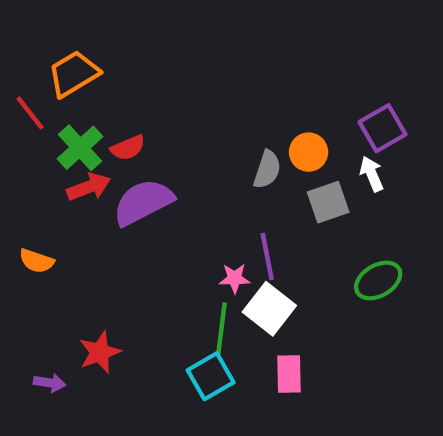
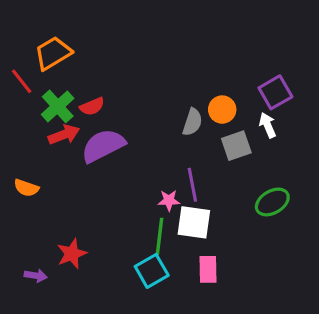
white square: (269, 309) -> (194, 222), turned -30

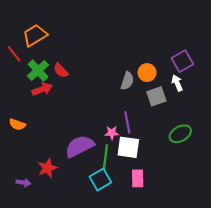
red semicircle: (92, 106) -> (61, 70), turned 70
purple semicircle: (103, 146) -> (80, 146), moved

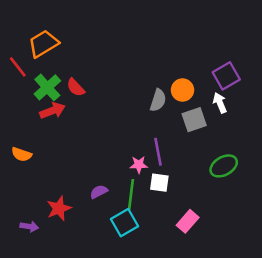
purple semicircle: (80, 146) -> (99, 192), moved, size x0.5
white square: (128, 147) -> (159, 183), size x0.7
pink rectangle: (138, 178) -> (188, 221), moved, turned 42

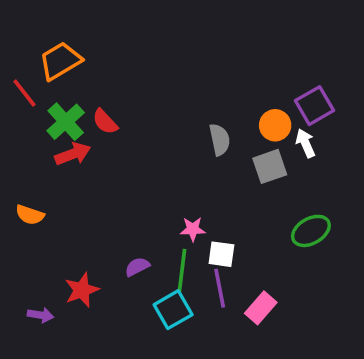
orange circle: (182, 90) -> (275, 125), moved
gray semicircle: (158, 100) -> (220, 140), turned -30
purple line: (158, 152) -> (220, 288), moved

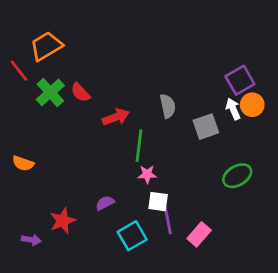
orange circle: (275, 125) -> (252, 105), moved
red arrow: (73, 154) -> (116, 117), moved
white square: (221, 254) -> (158, 202), moved
green line: (182, 270) -> (139, 146), moved

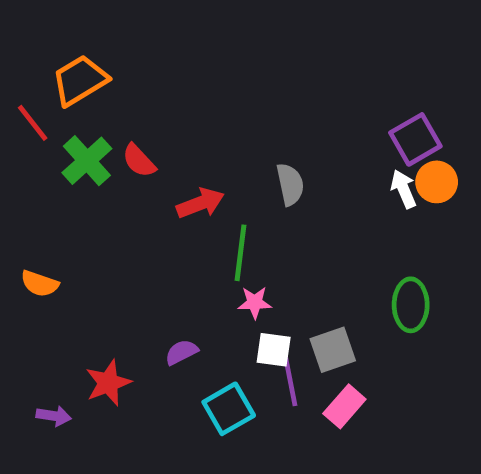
gray square: (206, 127) -> (333, 350), moved
green ellipse: (237, 176) -> (411, 305), turned -60

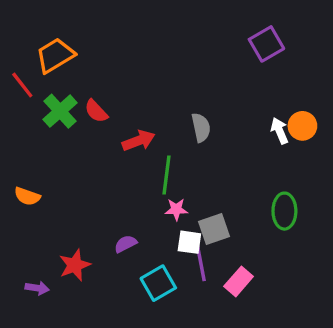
purple square: (415, 139) -> (266, 44), moved
gray square: (333, 350) -> (214, 229), moved

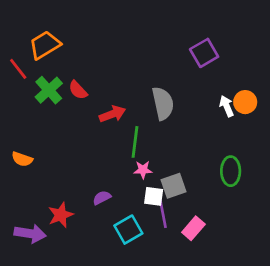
purple square: (266, 44) -> (204, 53), moved
gray semicircle: (201, 127) -> (163, 103), size x1.4
purple arrow: (37, 288) -> (30, 234), size x1.6

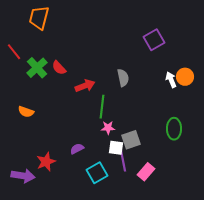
orange trapezoid: (45, 45) -> (39, 18), moved, turned -45
gray semicircle: (163, 103) -> (123, 78), size x0.7
orange semicircle: (22, 159) -> (26, 112), moved

